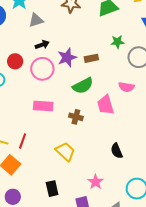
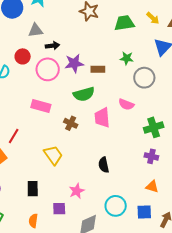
gray triangle: (36, 20) -> (36, 30), moved

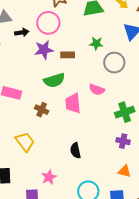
pink circle: (48, 69) -> (48, 23), moved

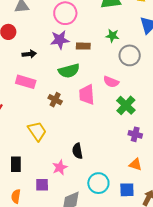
black arrow: (22, 32) -> (29, 54), moved
green cross: (125, 112) -> (126, 105), moved, turned -30
black semicircle: (75, 151) -> (77, 151), moved

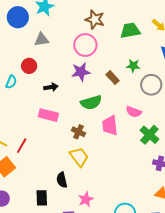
brown rectangle: (83, 46) -> (113, 78), moved, turned 48
yellow trapezoid: (37, 131) -> (79, 157), moved
black semicircle: (77, 151) -> (62, 180), moved

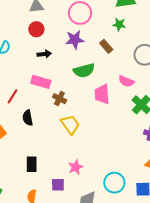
red circle: (29, 66) -> (36, 29), moved
green star: (133, 66) -> (119, 24), moved
brown cross: (79, 132) -> (59, 99), moved
red line: (22, 146) -> (12, 96), moved
black semicircle: (62, 180) -> (28, 118), moved

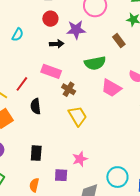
purple star: (75, 40) -> (76, 30), moved
pink trapezoid: (102, 94) -> (111, 88), turned -60

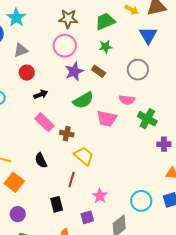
purple star: (76, 30) -> (74, 71), moved
pink rectangle: (51, 71) -> (44, 122), turned 42
red line: (22, 84) -> (72, 179), moved

